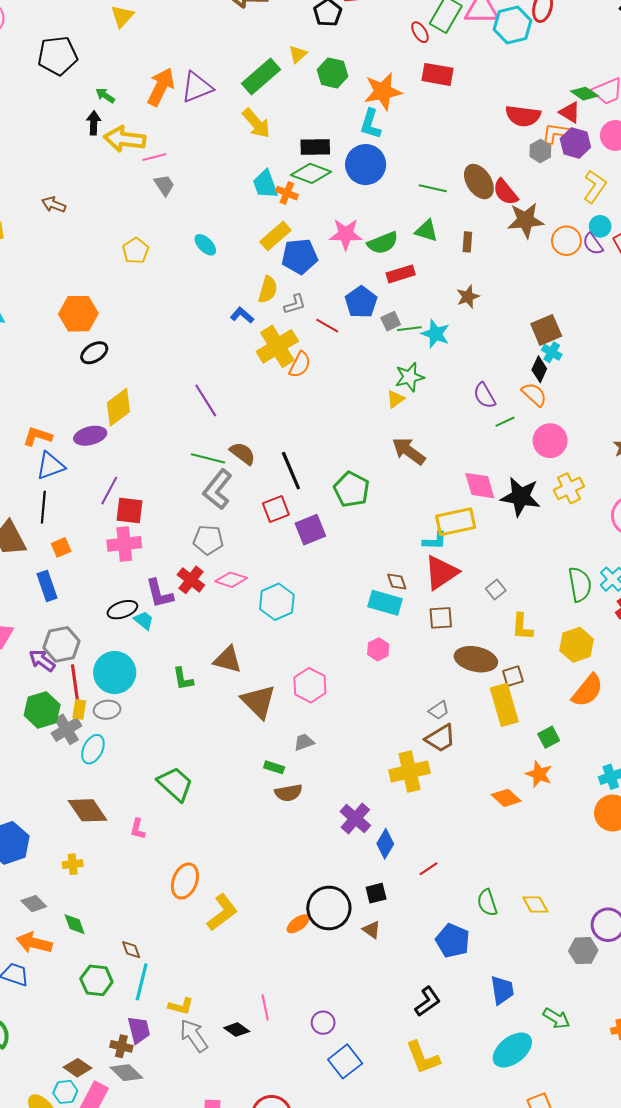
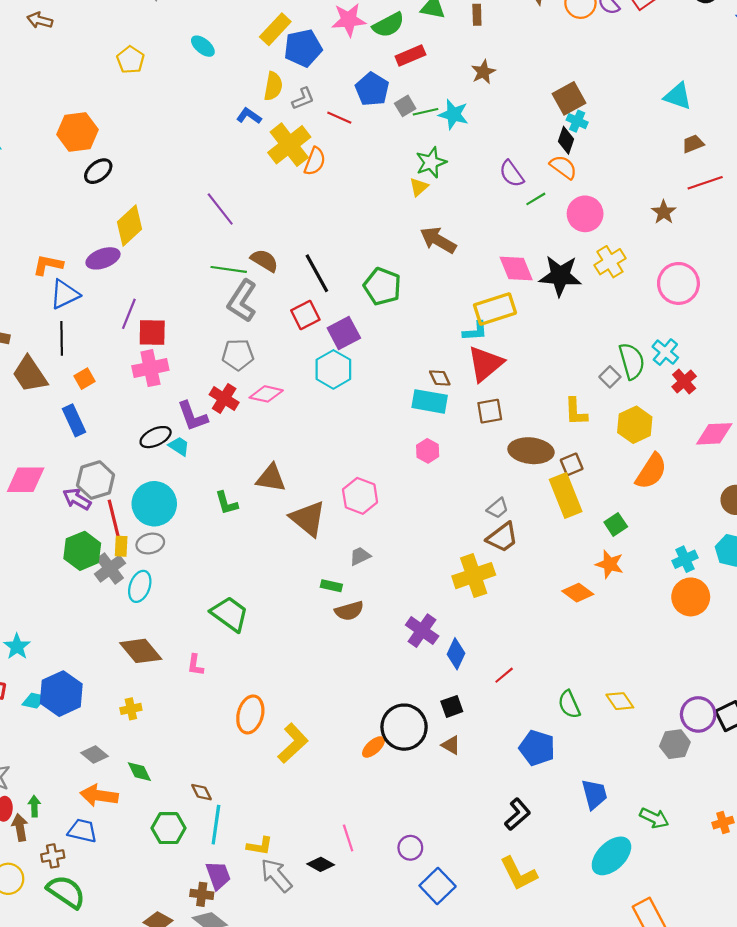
gray square: (496, 590) -> (610, 377), moved
cyan hexagon: (277, 602) -> (333, 369), moved

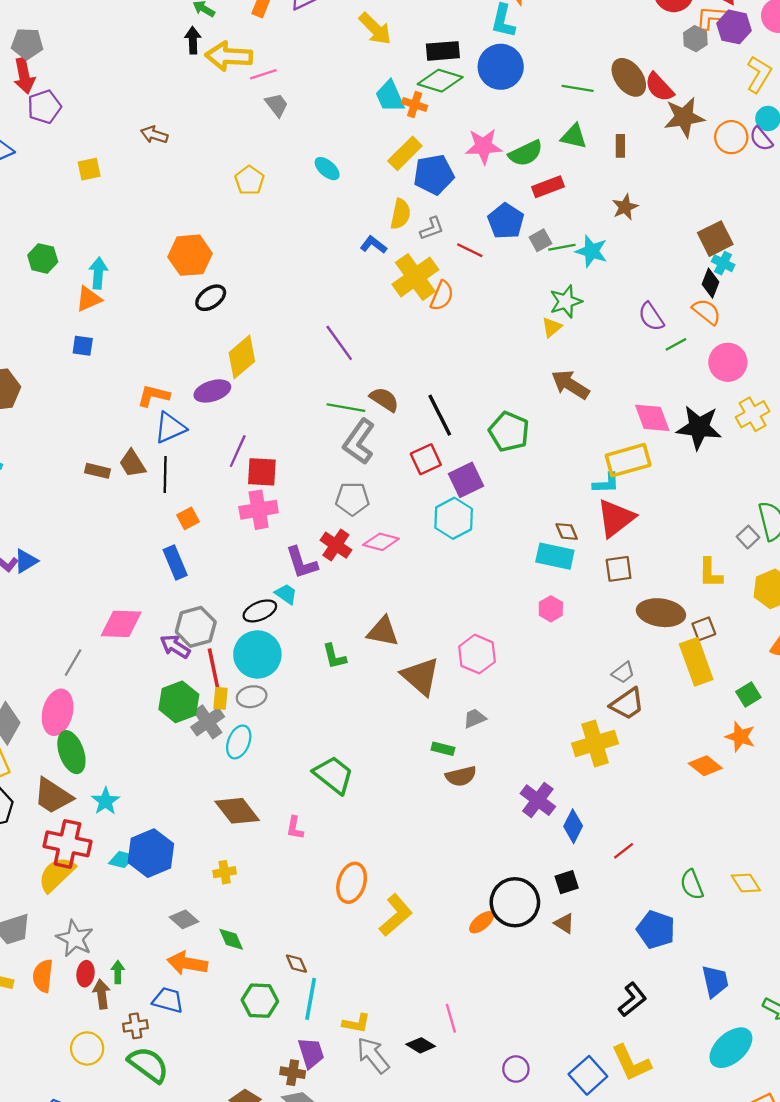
brown trapezoid: (30, 374) -> (132, 464), moved, size x0.7
black ellipse: (156, 437) -> (260, 611), moved
purple circle: (410, 848) -> (516, 1069), moved
blue square: (438, 886) -> (588, 1075), moved

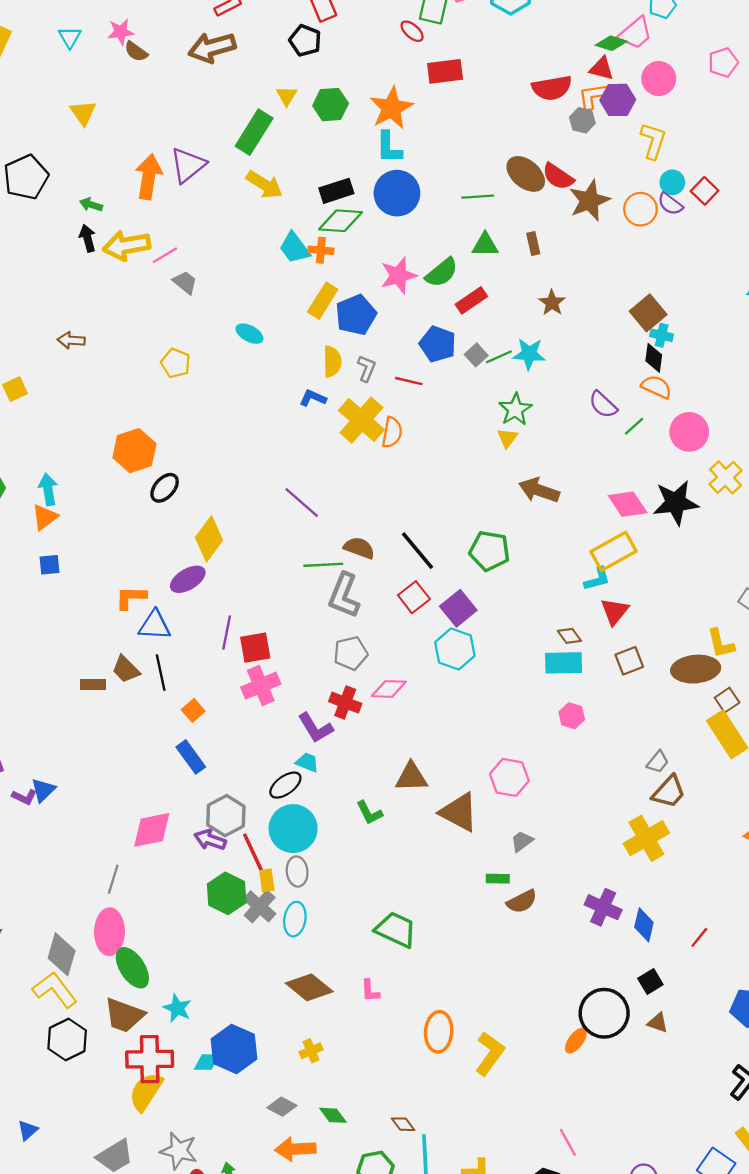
gray L-shape: (432, 228) -> (367, 368), turned -35
blue triangle: (170, 428) -> (155, 625), turned 40
red triangle: (616, 518) -> (615, 611), size x0.7
brown ellipse: (661, 613) -> (696, 669), moved
gray ellipse: (252, 697) -> (297, 871), turned -72

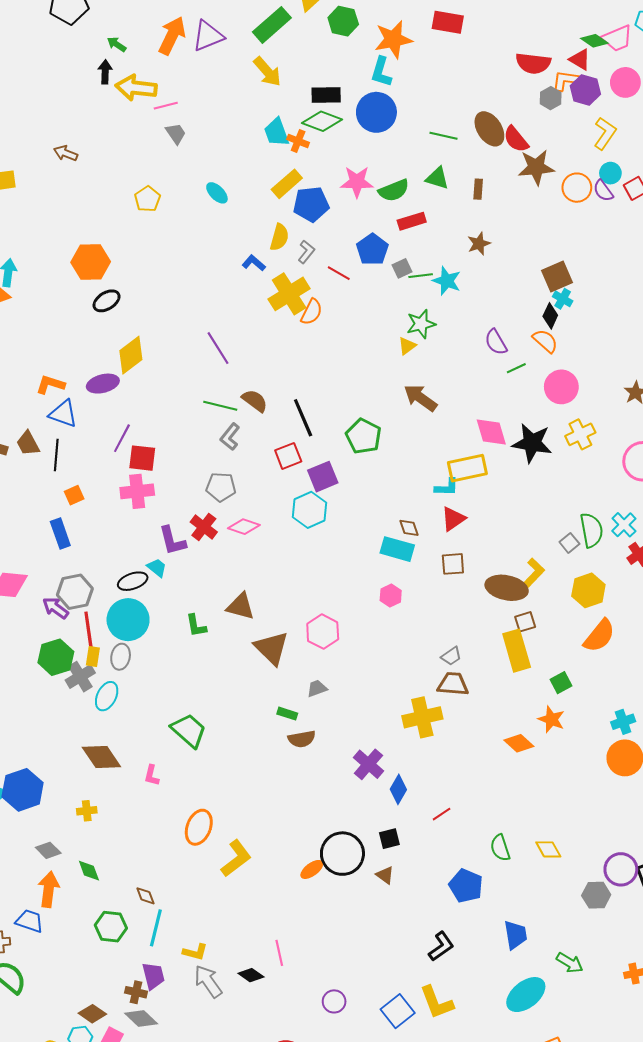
gray L-shape: (344, 595) -> (230, 437), size x0.7
yellow L-shape: (721, 643) -> (534, 573), turned -140
brown trapezoid: (669, 792) -> (453, 684), turned -144
orange arrow: (295, 1149) -> (49, 889), turned 84

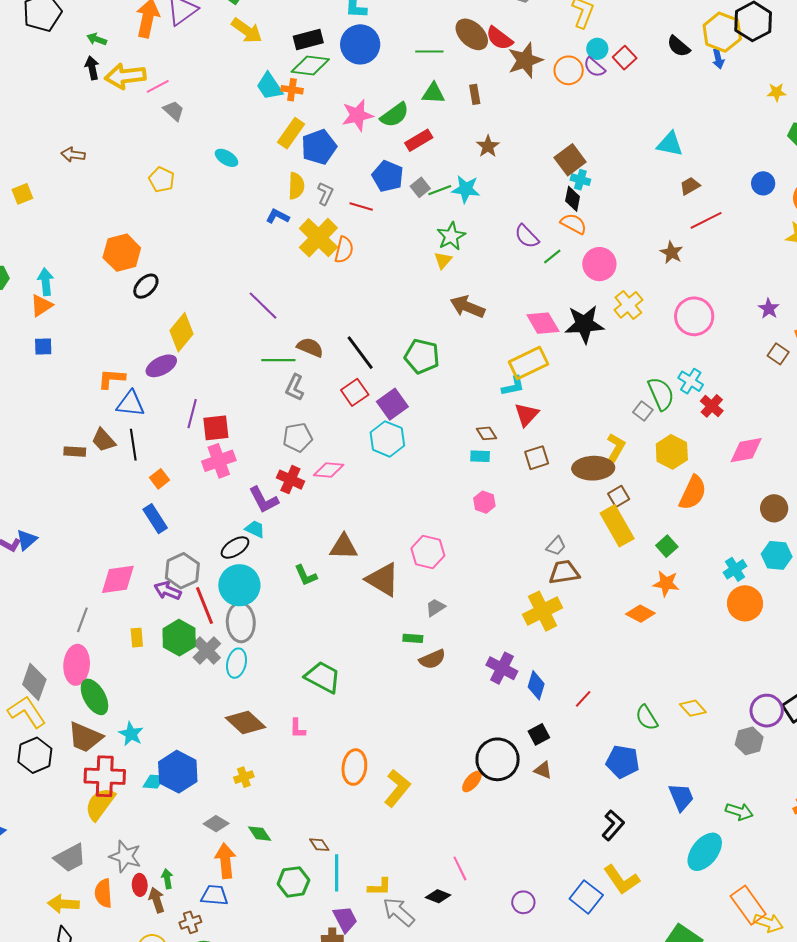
cyan rectangle: (397, 549) -> (480, 456), size x0.6
yellow rectangle: (93, 656) -> (137, 638), moved
gray ellipse: (121, 657) -> (241, 622), size x1.5

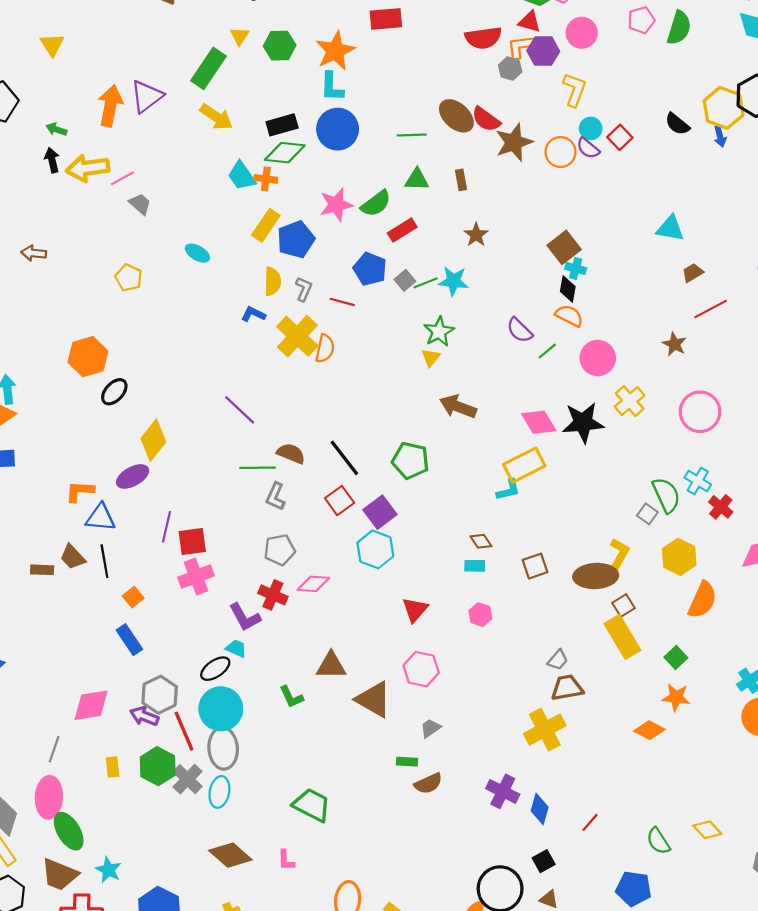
red triangle: (526, 415) -> (415, 610), moved

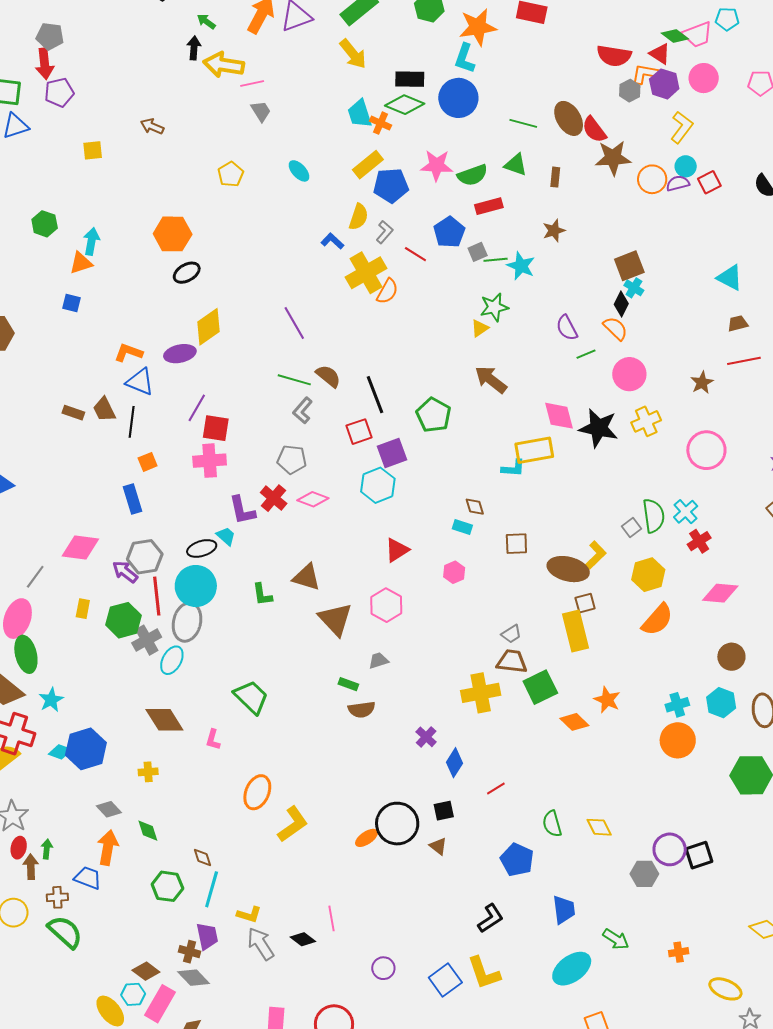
purple semicircle: (588, 148) -> (678, 183), turned 110
green square: (676, 658) -> (540, 687), moved, size x1.6
purple cross: (503, 791) -> (426, 737), size x0.7

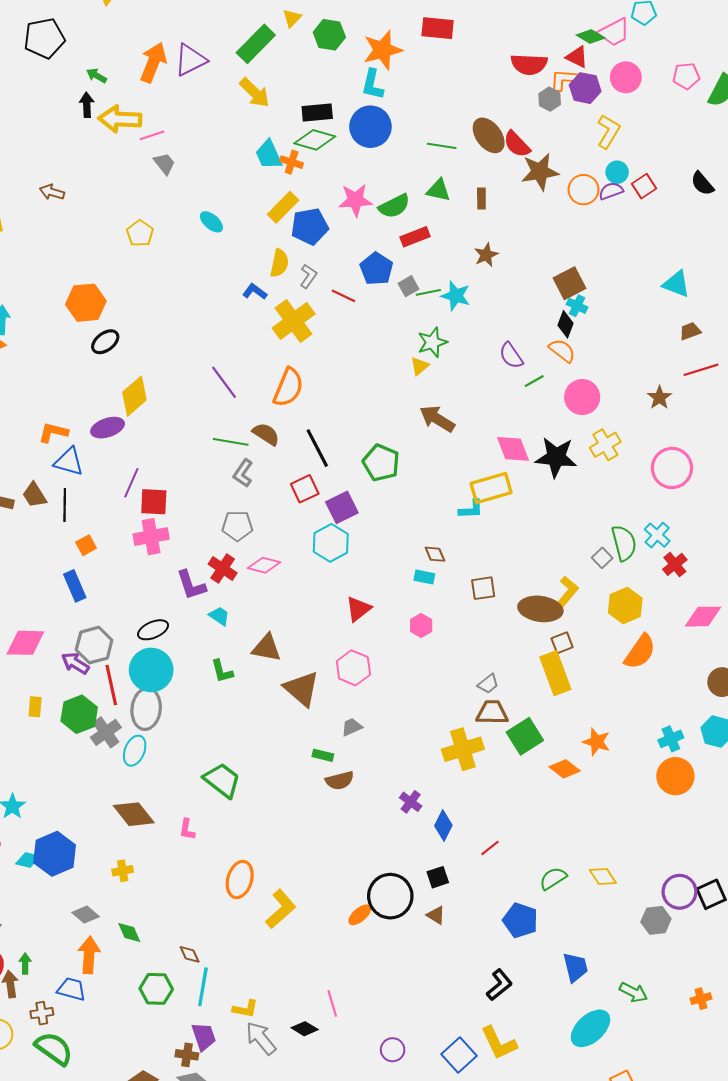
orange semicircle: (387, 291) -> (288, 387), moved, size x1.4
cyan trapezoid: (226, 536) -> (219, 616), moved
green semicircle: (552, 824) -> (553, 878), turned 80

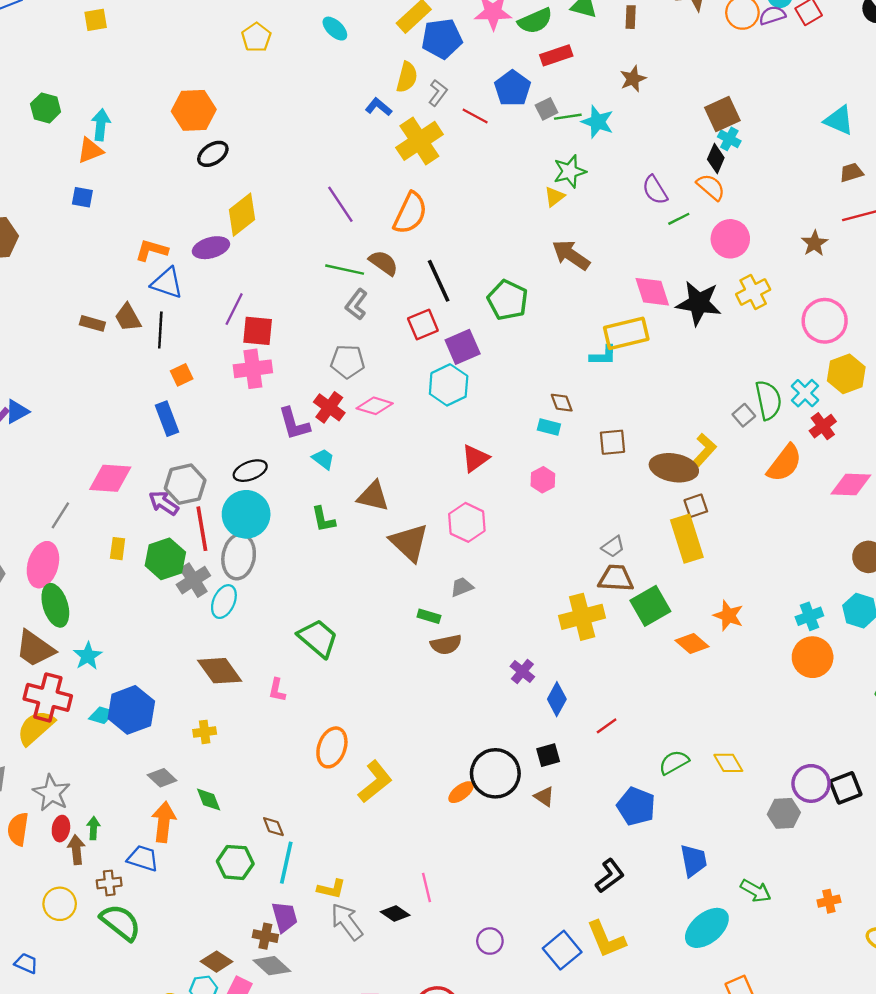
yellow hexagon: (625, 606) -> (846, 374), moved
orange semicircle: (640, 652) -> (784, 463), moved

